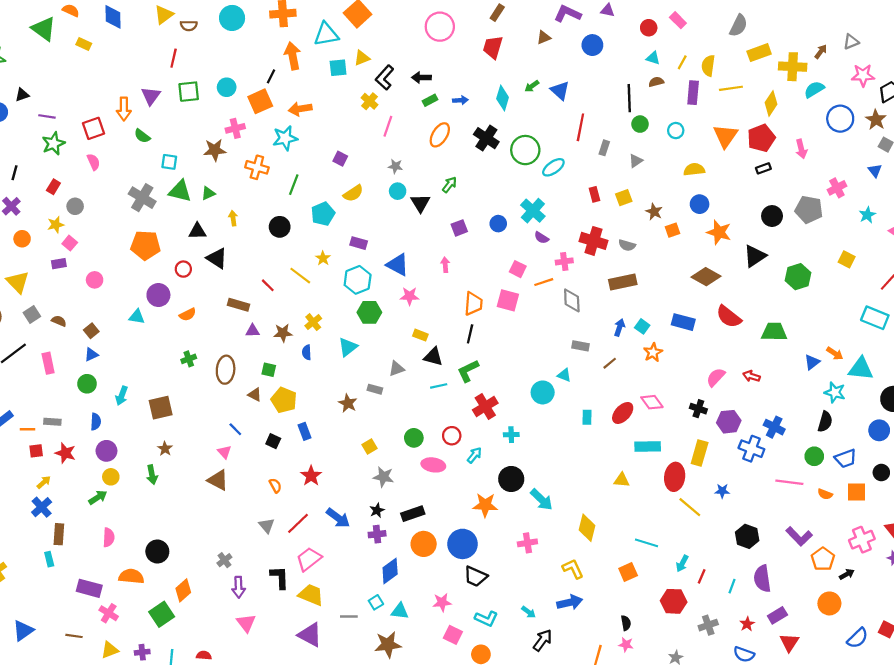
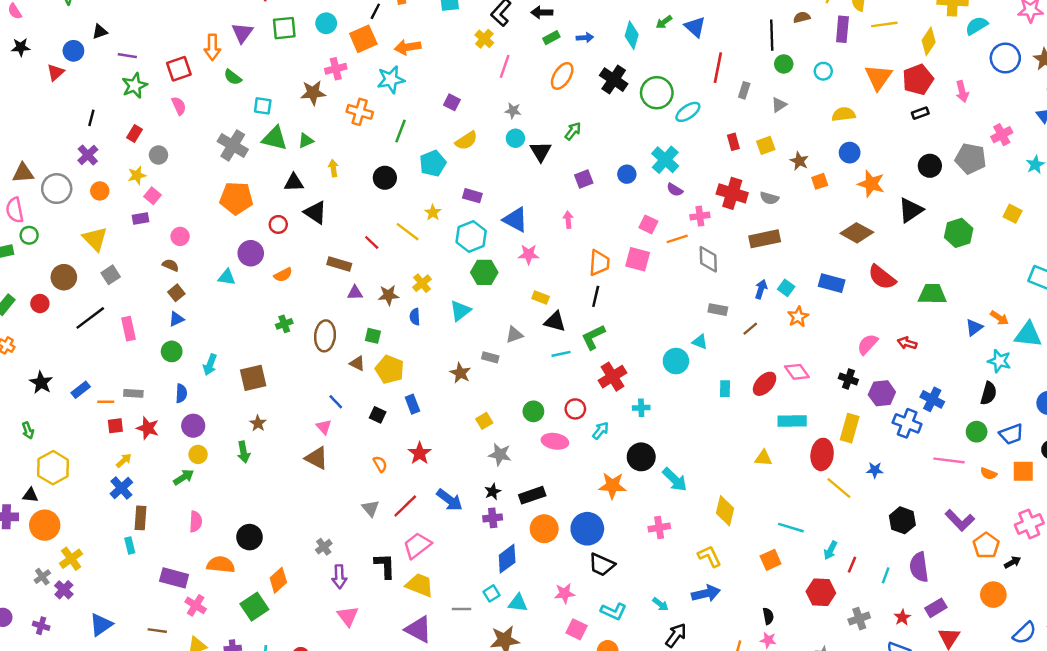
brown semicircle: (59, 321) -> (170, 265), moved

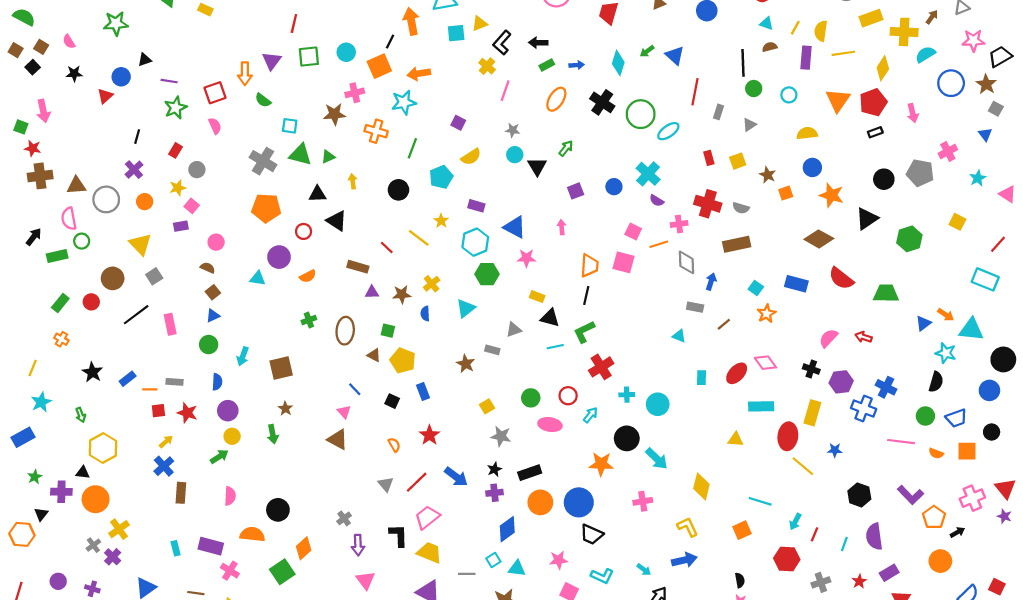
blue arrow: (761, 289) -> (711, 282), moved
cyan circle: (676, 361) -> (658, 404), moved
cyan rectangle: (130, 545) -> (176, 548), moved

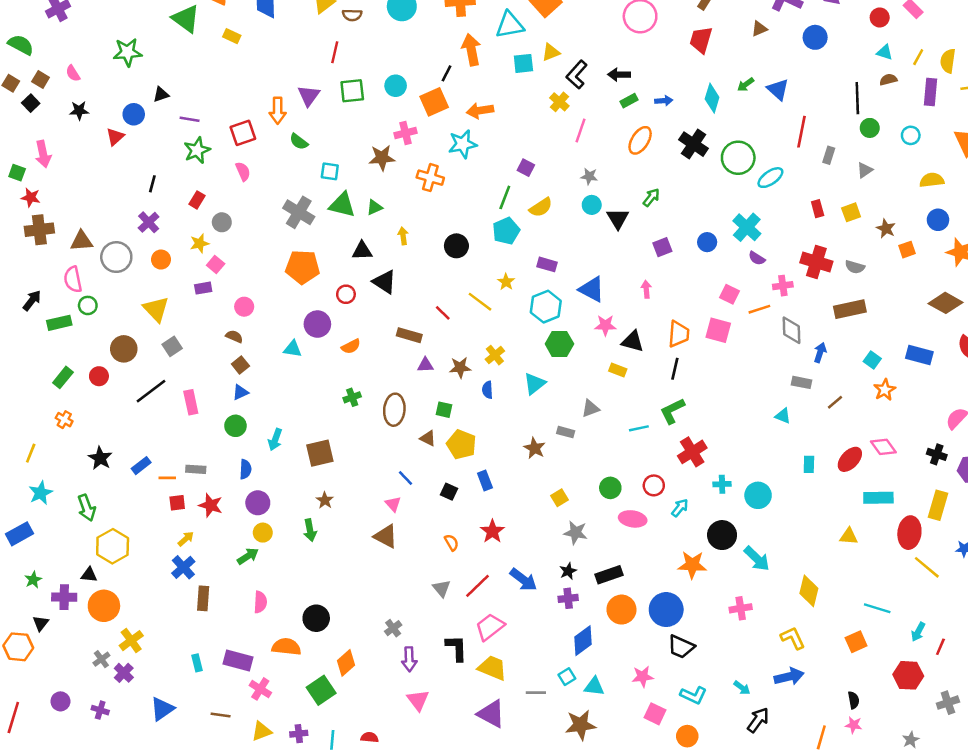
green line: (412, 148) -> (505, 197), moved
black triangle: (550, 318) -> (633, 341), moved
green arrow: (81, 415) -> (87, 508), size x1.5

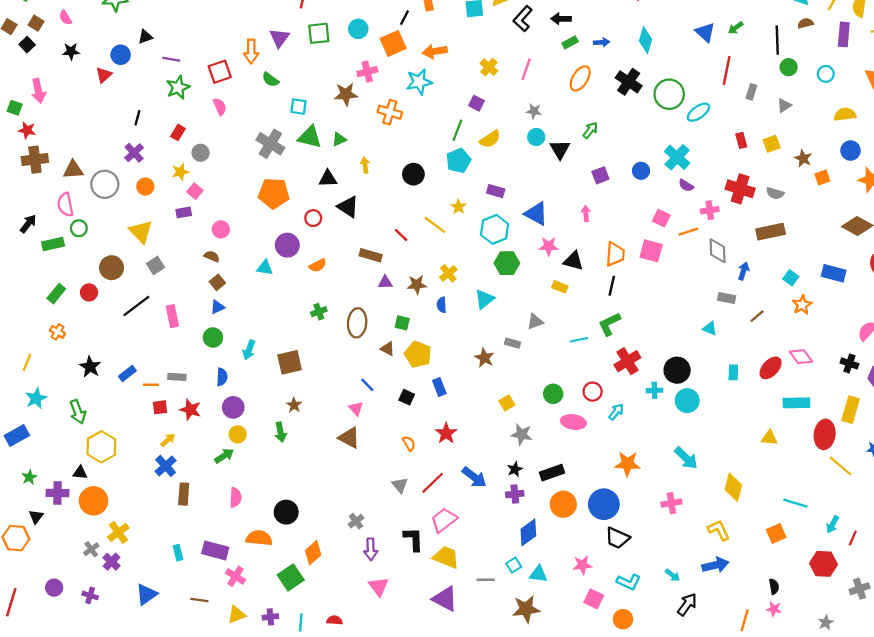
green arrow: (746, 84) -> (736, 28), moved
yellow cross: (559, 102) -> (489, 67), moved
black circle: (722, 535) -> (677, 370), moved

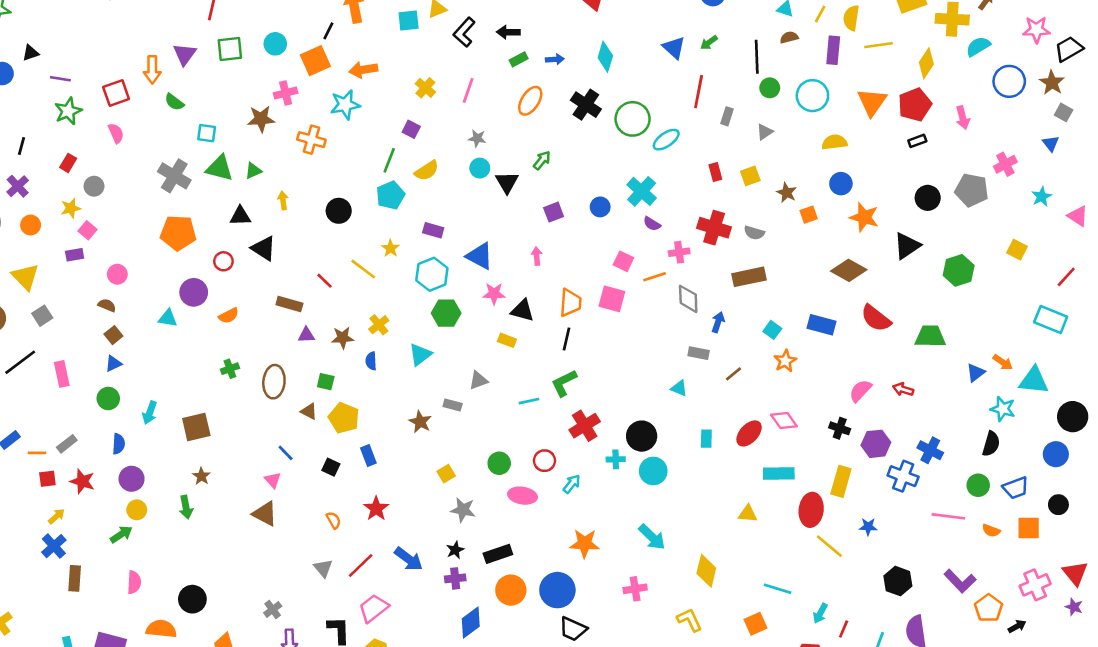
cyan circle: (826, 74) -> (812, 96), size x1.6
gray rectangle: (177, 377) -> (67, 444), turned -42

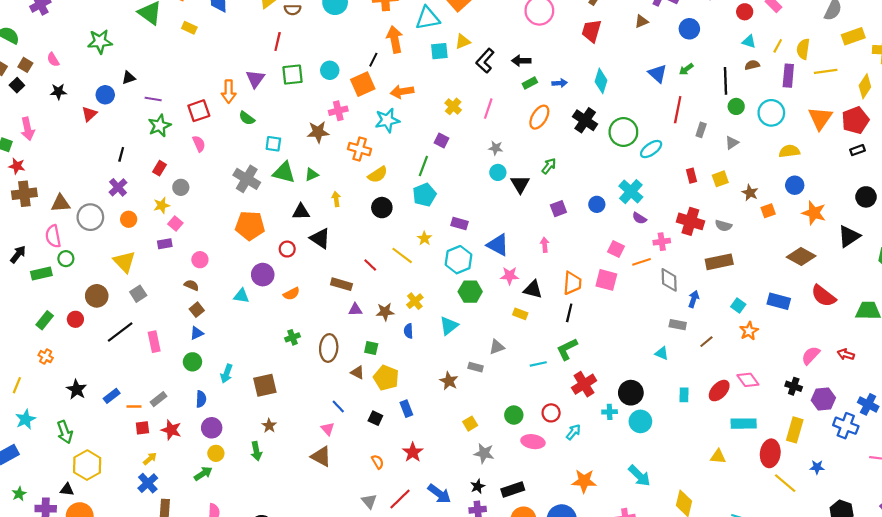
yellow semicircle: (427, 171) -> (378, 175), moved

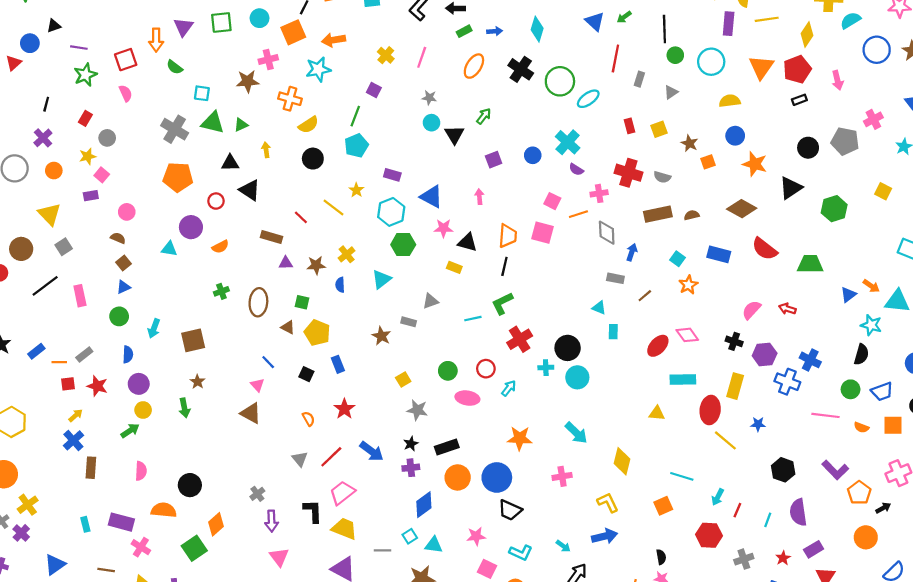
brown semicircle: (752, 65) -> (692, 215), moved
cyan rectangle: (684, 395) -> (613, 332), moved

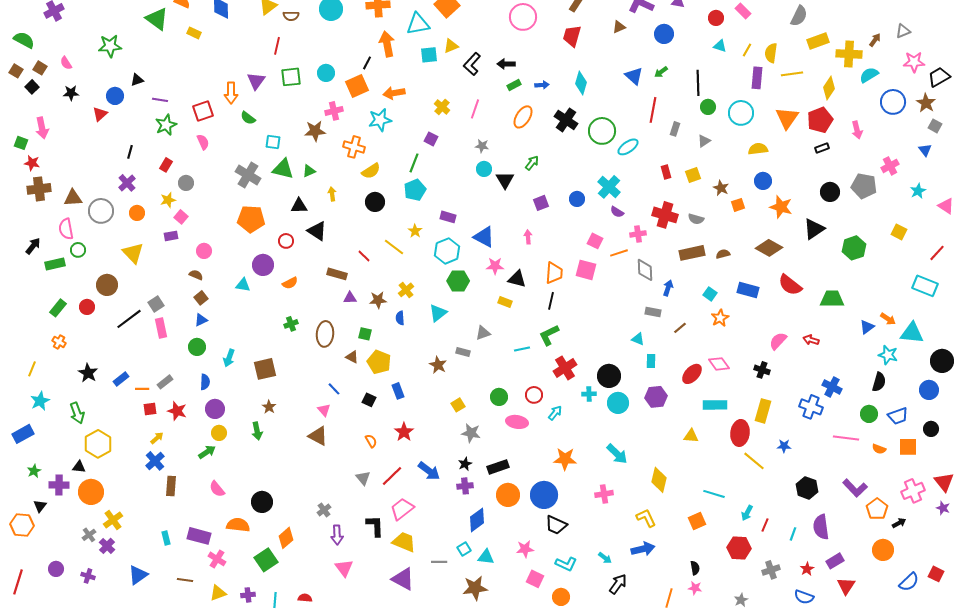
gray square: (64, 247) -> (156, 304), moved
purple hexagon: (765, 354) -> (656, 397), moved
pink semicircle: (141, 471) -> (217, 489), turned 138

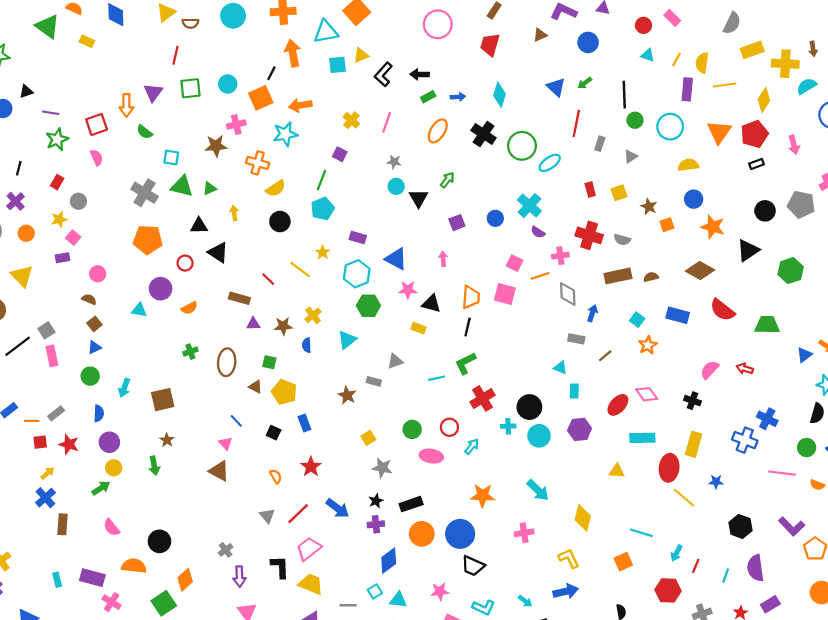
brown arrow: (875, 40) -> (813, 49), turned 136

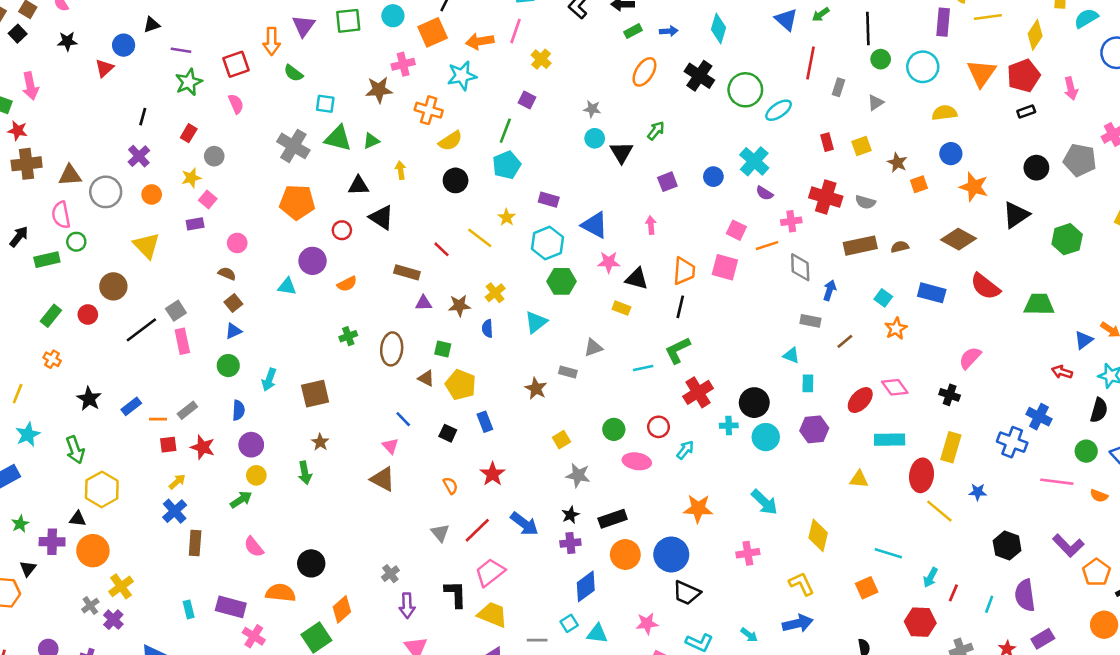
pink line: (387, 122) -> (516, 31), moved
red arrow: (745, 369) -> (1062, 372), moved

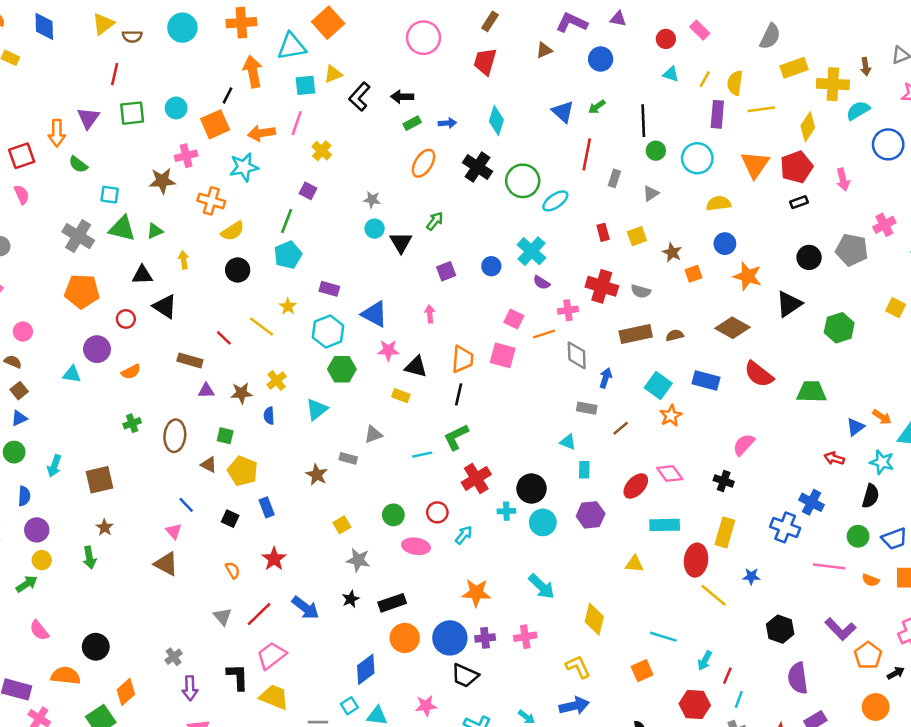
cyan square: (883, 298) -> (658, 386), size x1.5
purple cross: (570, 543) -> (485, 638), moved
cyan line: (989, 604) -> (739, 699), moved

